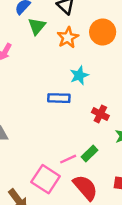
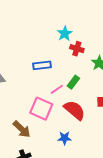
cyan star: (79, 75) -> (65, 34), moved
blue rectangle: (59, 98) -> (42, 65), moved

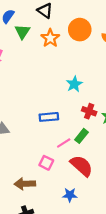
red cross: (77, 49) -> (89, 111), moved
pink square: (41, 109) -> (46, 163), size x0.6
brown arrow: (22, 129) -> (25, 184), turned 132

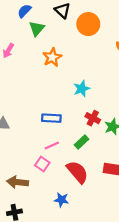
orange circle: (80, 30) -> (88, 24), moved
orange star: (50, 38) -> (52, 57), moved
pink line: (64, 143) -> (52, 145), moved

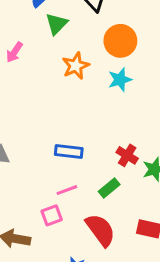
orange circle: (88, 24) -> (120, 41), moved
cyan star: (82, 89) -> (120, 80), moved
pink square: (42, 164) -> (52, 215), turned 32

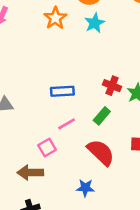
pink square: (52, 215) -> (47, 148), moved

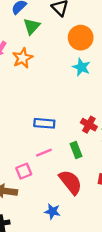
orange star: (55, 18) -> (23, 58), moved
cyan star: (95, 23) -> (81, 67), turned -30
green rectangle: (102, 116) -> (76, 150), turned -70

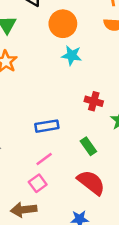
red cross: (89, 125) -> (94, 101), moved
pink line: (44, 153) -> (44, 159), moved

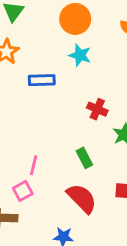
blue rectangle: (47, 126) -> (42, 80), moved
pink line: (44, 159) -> (34, 165), turned -48

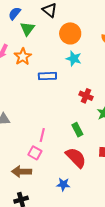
pink square: (23, 191) -> (35, 153), turned -32

